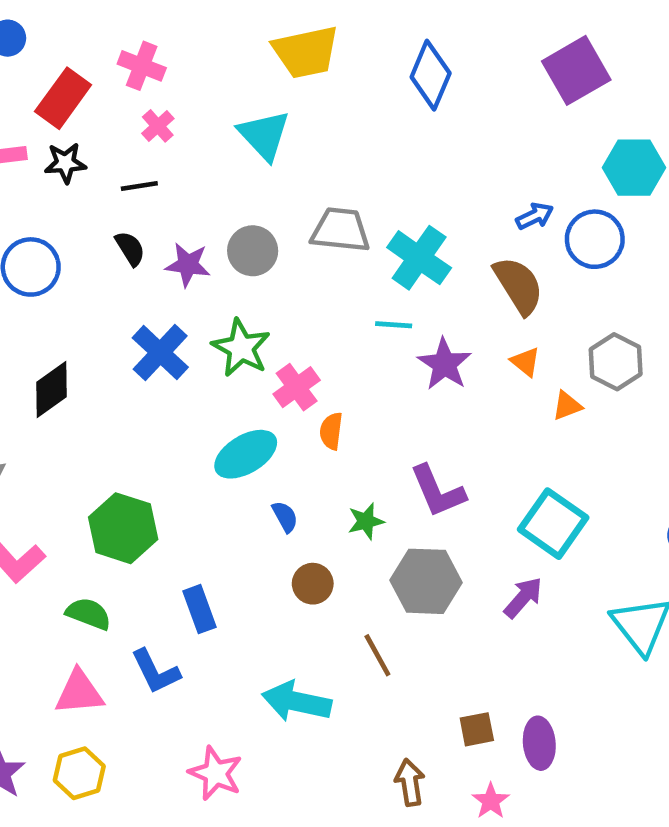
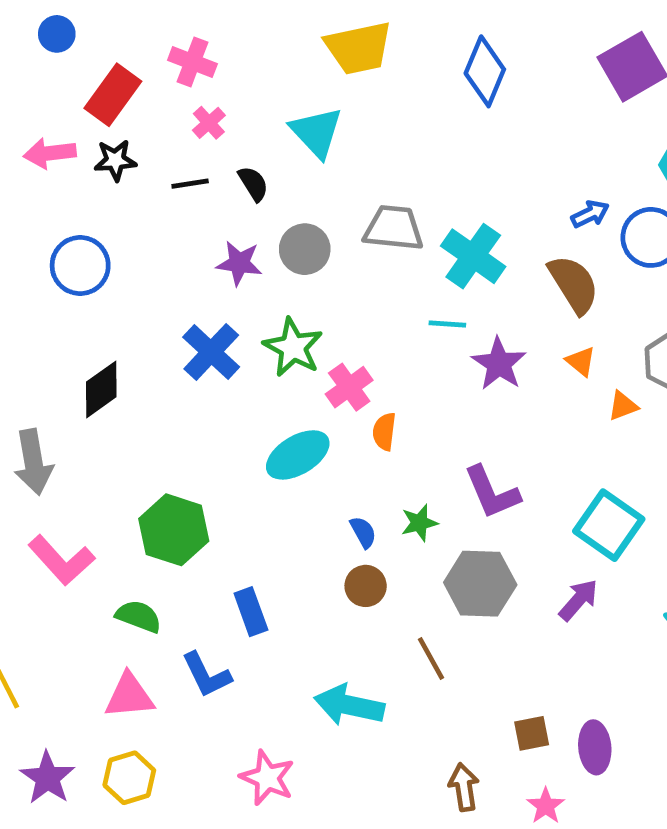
black semicircle: (130, 248) -> (253, 184), moved
blue semicircle: (285, 517) -> (363, 532), moved

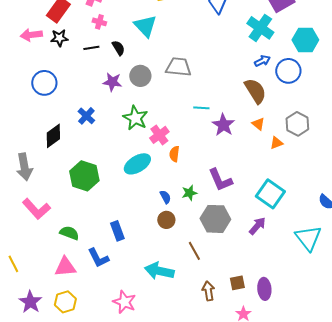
pink cross: (209, 123) -> (99, 22), turned -32
cyan cross: (473, 256) -> (260, 28), moved
blue cross: (211, 352) -> (86, 116), moved, size x0.7
green hexagon: (174, 530) -> (84, 176), moved
brown arrow: (464, 787) -> (208, 291), moved

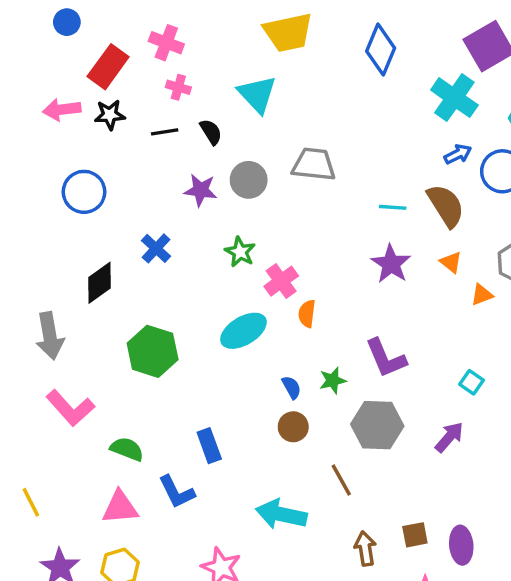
cyan line: (201, 108) -> (393, 207), moved
green star: (135, 118) -> (240, 252), size x0.7
cyan square: (270, 194) -> (472, 382), size x0.5

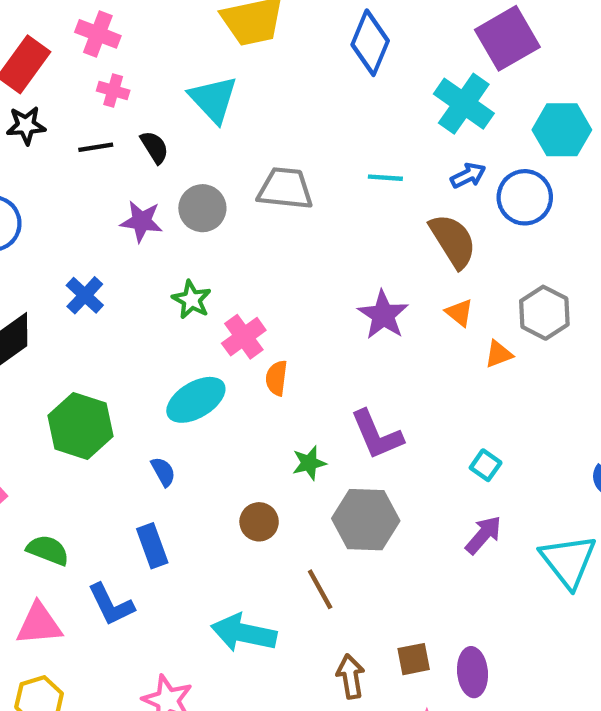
cyan line: (393, 207) -> (385, 178), moved
blue semicircle: (291, 387) -> (163, 472), moved
purple arrow: (449, 437) -> (483, 535), moved

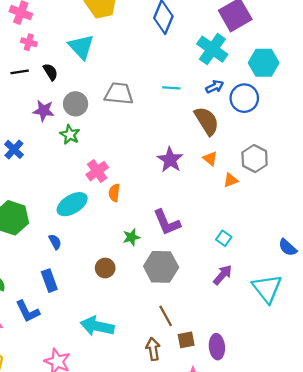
green star: (192, 300) -> (70, 135), moved
brown line: (320, 589) -> (166, 316), moved

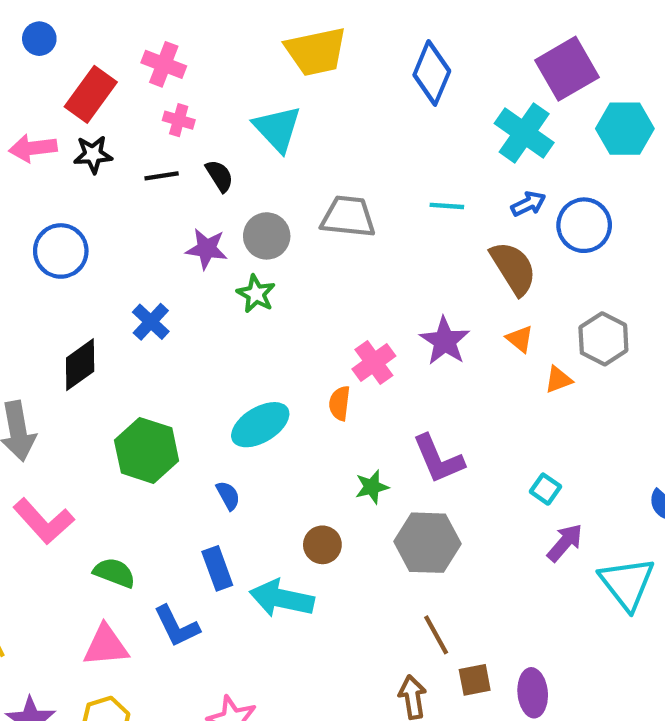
cyan hexagon: (264, 63) -> (625, 129), moved
pink cross: (97, 171) -> (374, 362), moved
purple arrow: (223, 275) -> (565, 543), moved
cyan arrow: (97, 326) -> (282, 598), moved

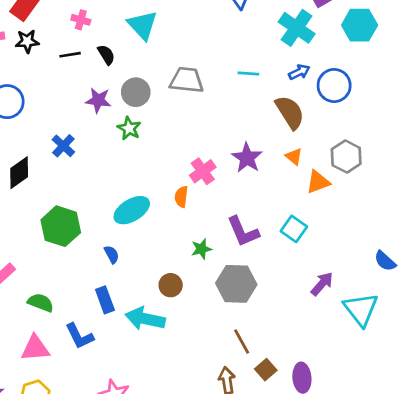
orange triangle: (558, 380) -> (318, 182), size x1.4
cyan square: (546, 489) -> (294, 229), moved, size x1.4
brown square: (475, 680) -> (266, 370), turned -30

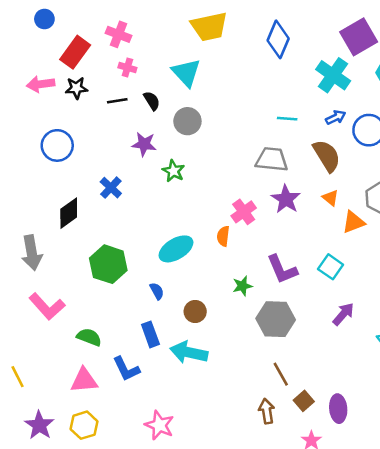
gray trapezoid: (187, 80) -> (272, 159), moved
gray circle: (136, 92) -> (187, 121), moved
purple arrow: (322, 284) -> (343, 314), moved
brown circle: (171, 285) -> (195, 311), moved

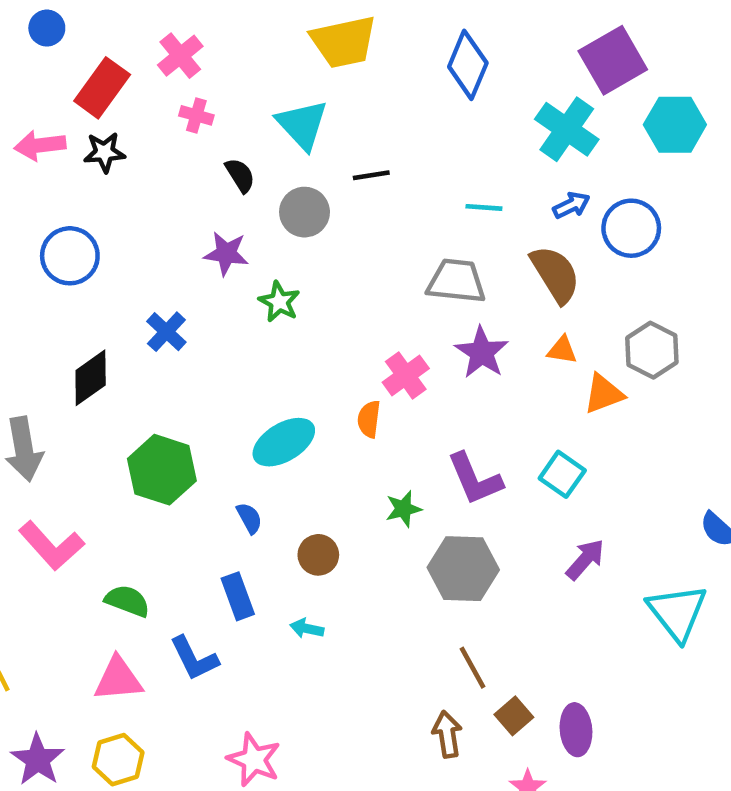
pink cross: (119, 34) -> (180, 56), turned 30
black line: (117, 101) -> (371, 175), moved
orange triangle: (331, 198) -> (562, 350), turned -30
cyan arrow: (189, 352) -> (307, 628), size x0.5

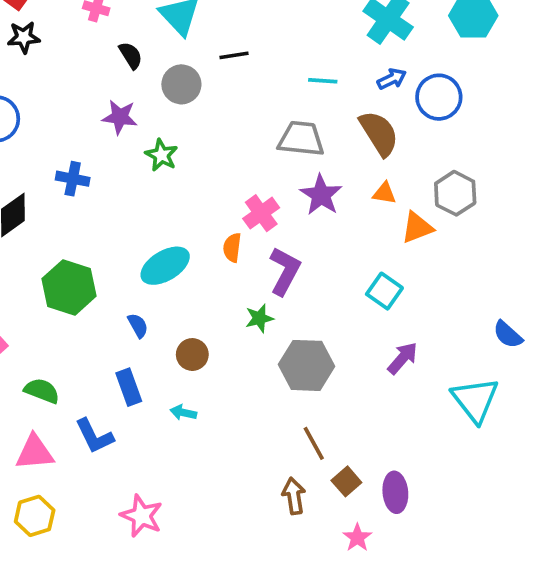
blue cross: (166, 332) -> (73, 179), turned -32
purple L-shape: (475, 479) -> (285, 271), moved, turned -129

